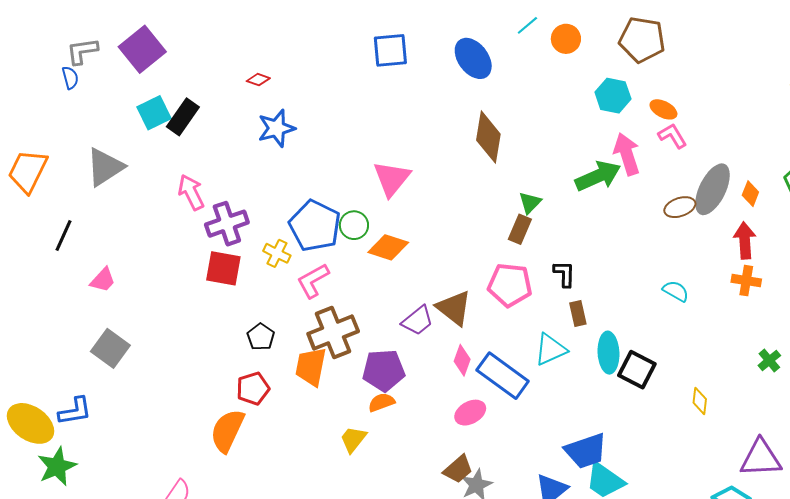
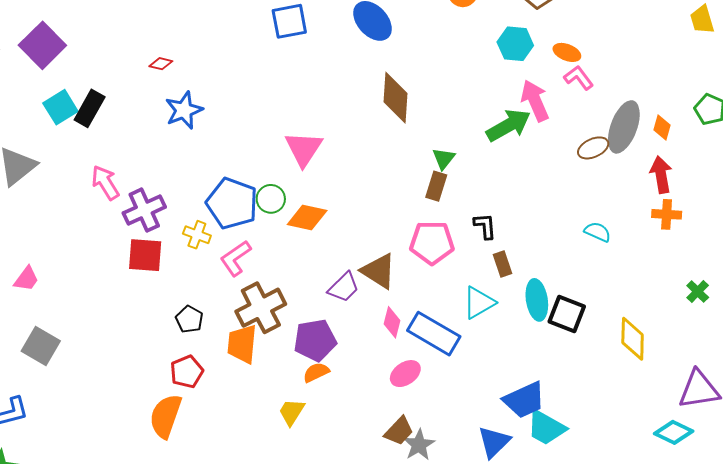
yellow diamond: (700, 401) -> (633, 339), size x1.6

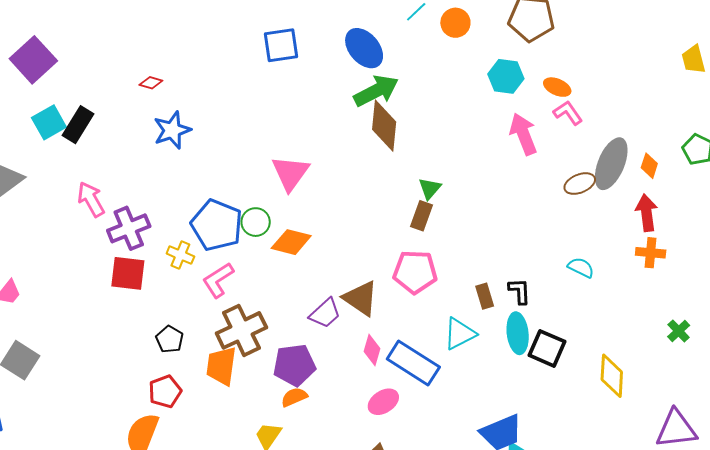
green arrow: (509, 125) -> (376, 91), moved
black L-shape: (485, 226) -> (520, 291), moved

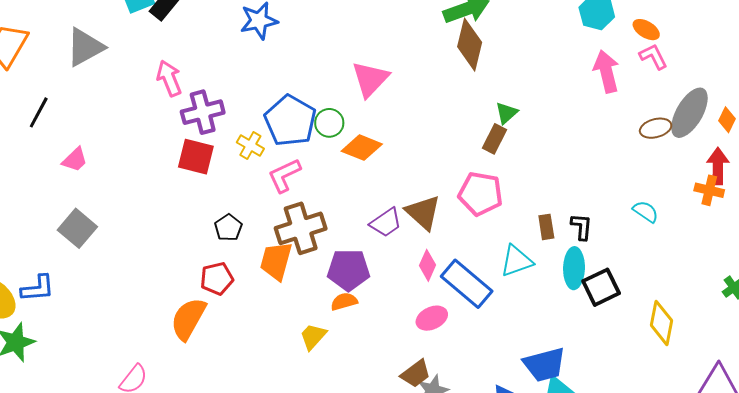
orange cross: (651, 253) -> (709, 190), moved
black square: (547, 348) -> (601, 287), turned 33

